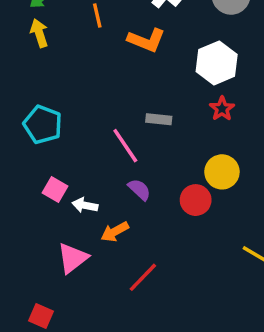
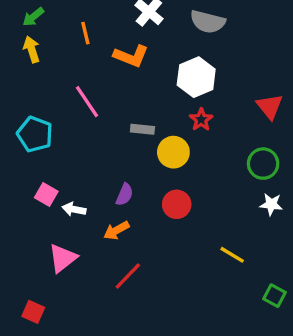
pink line: (125, 146) -> (87, 102), moved
yellow circle: (222, 172) -> (173, 152), moved
purple semicircle: (139, 189) -> (125, 195), turned 70
orange arrow: (115, 232) -> (116, 230), moved

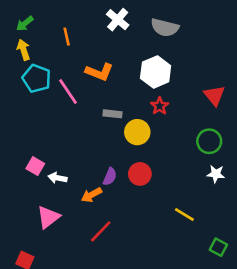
orange L-shape: (131, 56) -> (99, 72), moved
cyan pentagon: (35, 134) -> (37, 78), moved
purple semicircle: (125, 195) -> (110, 177), moved

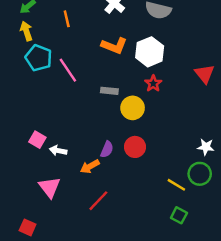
orange L-shape: (99, 72) -> (114, 46), moved
green circle: (209, 141) -> (200, 174), moved
pink triangle: (48, 217) -> (50, 187), turned -30
green square: (218, 247) -> (179, 215), moved

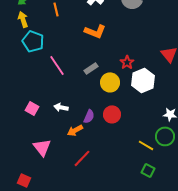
white hexagon: (150, 52) -> (143, 80), moved
pink line: (68, 70) -> (57, 65), moved
gray rectangle: (109, 91) -> (91, 68), turned -40
white arrow: (58, 151) -> (61, 107), moved

